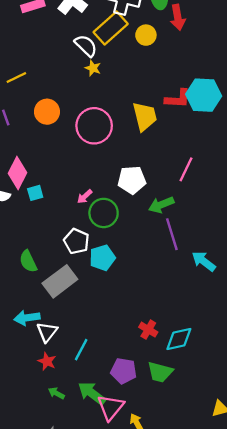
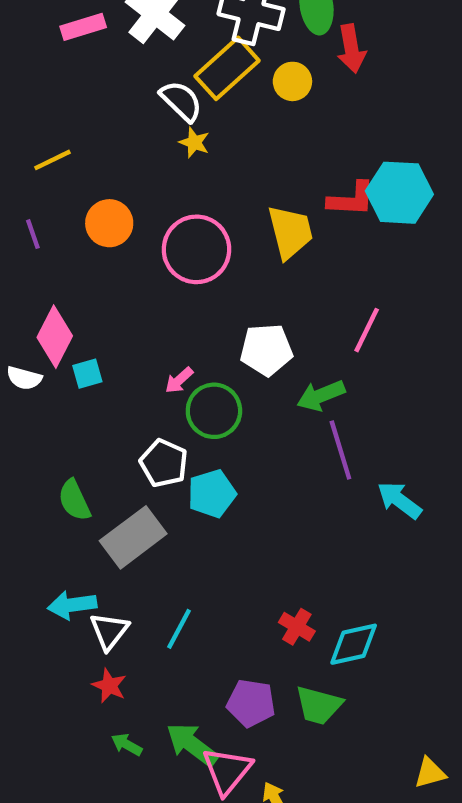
cyan line: (81, 350) -> (179, 629), moved

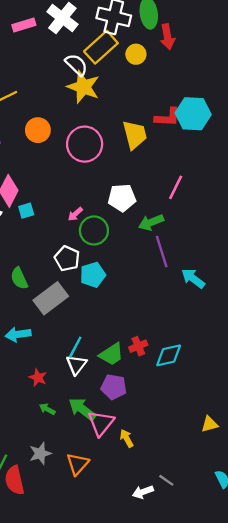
yellow star: (194, 142) -> (83, 87), size x2.0
red cross: (297, 627) -> (138, 346), turned 36
white triangle: (109, 631) -> (76, 365), moved
green trapezoid: (319, 705) -> (111, 354), moved, turned -48

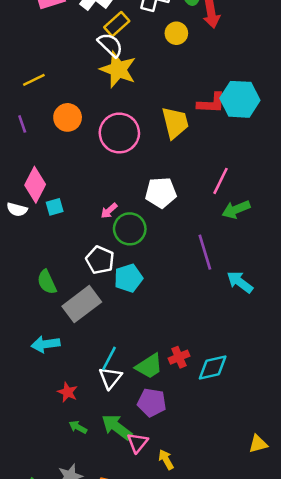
yellow rectangle: (101, 47) -> (117, 24), moved, size x0.7
green arrow: (151, 222) -> (236, 209), moved
pink triangle: (101, 423) -> (138, 443), size x0.7

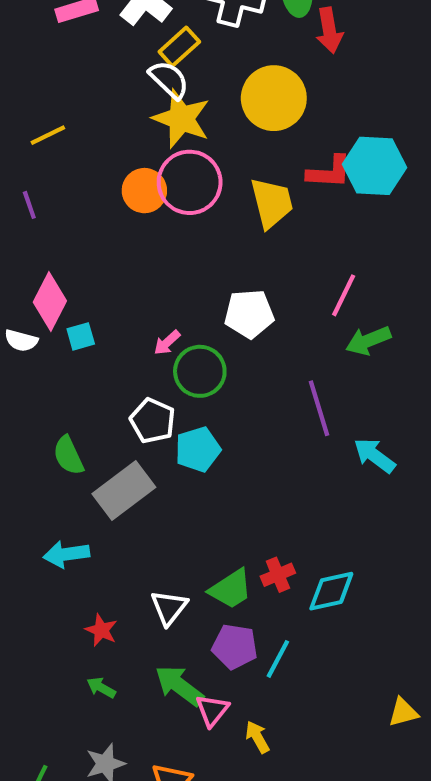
yellow circle: (176, 33) -> (274, 98), moved, size x1.8
orange circle: (68, 117) -> (144, 191), moved
pink circle: (119, 133) -> (190, 182), moved
cyan line: (109, 358) -> (278, 659), moved
green arrow: (78, 427) -> (101, 688), moved

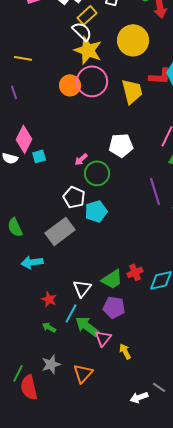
yellow line: (48, 135) -> (23, 58), turned 36
green semicircle: (68, 456) -> (15, 227), moved
cyan line: (278, 659) -> (71, 313), moved

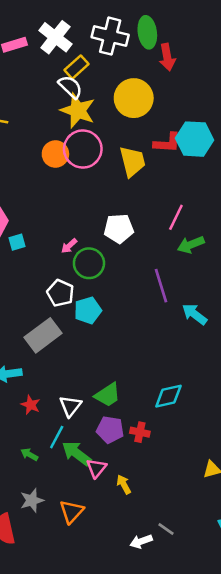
red cross: (135, 272) -> (140, 432), moved, turned 35
red star: (49, 299) -> (31, 405), moved

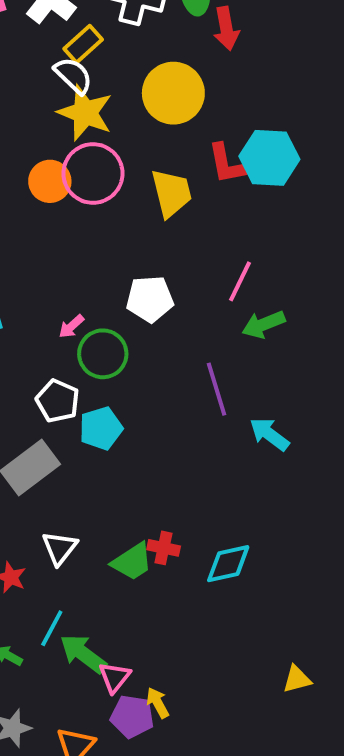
red L-shape: (167, 143) -> (226, 164), turned 76
white triangle: (70, 406) -> (60, 548), moved
purple pentagon: (110, 430) -> (132, 716), moved
red cross: (140, 432) -> (164, 548), moved

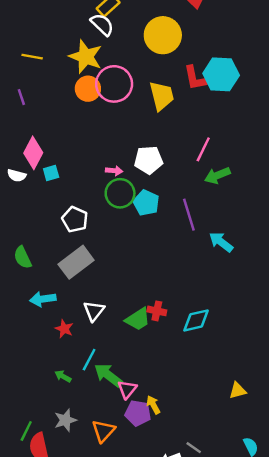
yellow star: (85, 113) -> (86, 57), moved
pink arrow: (71, 326) -> (114, 171), moved, turned -133
white pentagon: (58, 401) -> (75, 219), moved
cyan pentagon: (101, 428) -> (146, 203), moved, turned -30

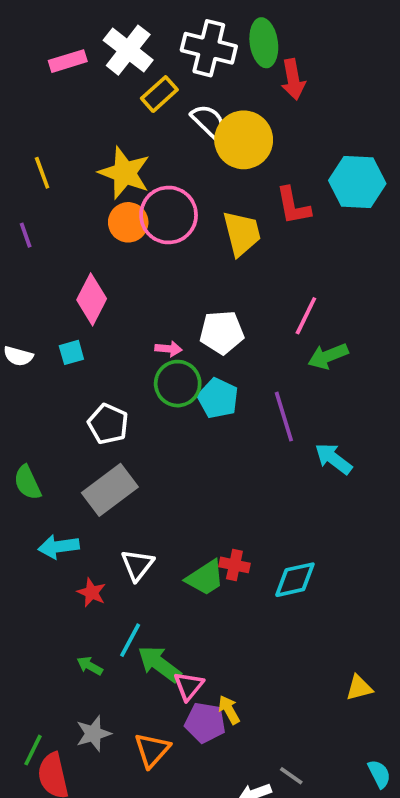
white semicircle: (102, 25) -> (209, 122), moved
yellow line: (32, 57) -> (42, 173), turned 60
cyan hexagon: (221, 74) -> (357, 182), moved
pink diamond: (33, 153) -> (92, 299), moved

